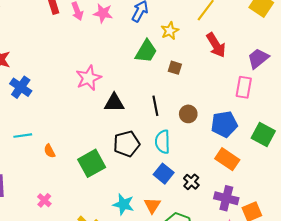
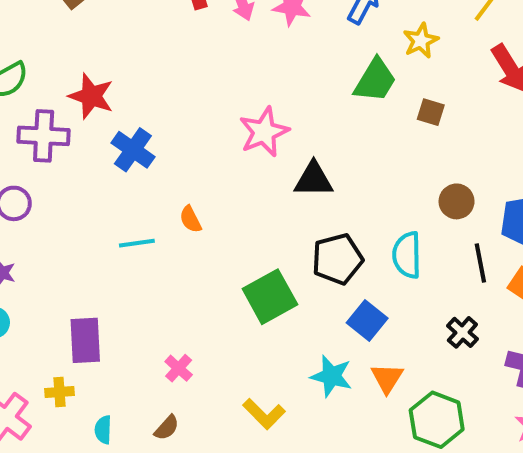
black line: (155, 106) -> (480, 263), moved
orange semicircle: (49, 151) -> (191, 219), moved
blue square: (164, 174) -> (367, 321), moved

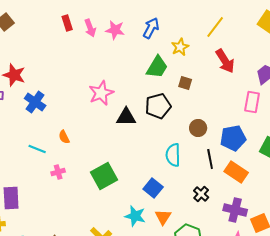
cyan line: (137, 243) -> (37, 149), turned 30
black pentagon: (337, 259) -> (158, 106), moved
pink cross: (179, 368) -> (58, 172), moved, turned 32

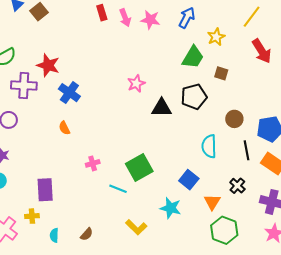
pink star: (101, 93) -> (136, 83), size x0.7
orange semicircle: (64, 137) -> (64, 128), moved
cyan line: (37, 149) -> (118, 189), moved
orange triangle: (163, 217) -> (212, 202), moved

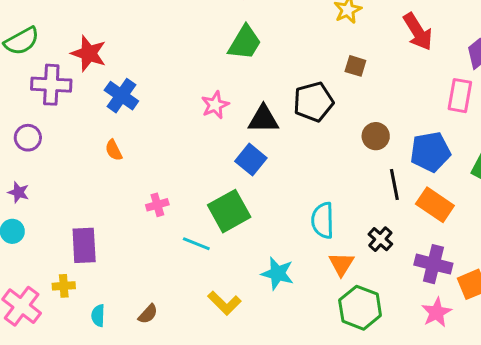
green trapezoid: (193, 57) -> (245, 43), moved
pink star: (136, 83) -> (215, 105), moved
cyan semicircle: (209, 146) -> (323, 220), moved
blue square: (189, 180) -> (251, 160), moved

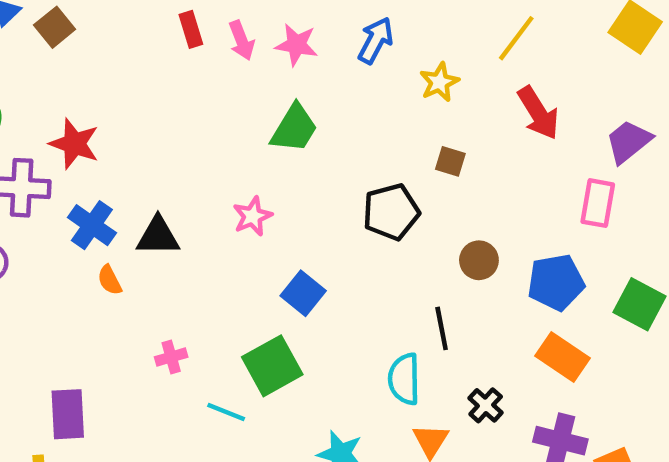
blue cross: (121, 96) -> (92, 225), moved
black triangle: (263, 119) -> (158, 236), moved
black line: (394, 185) -> (442, 328), moved

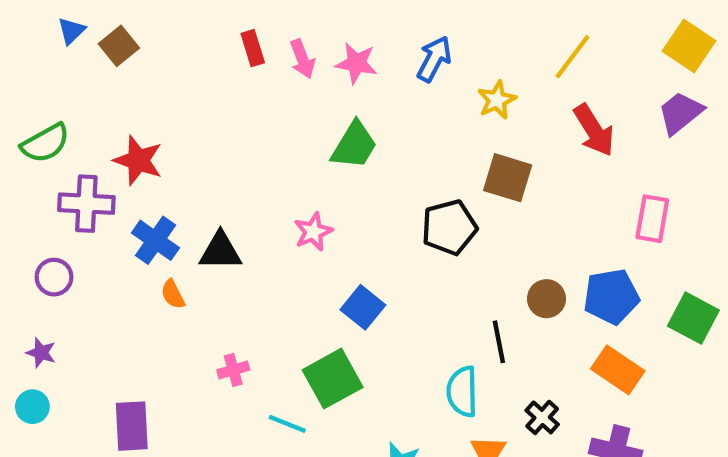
purple trapezoid: (628, 142) -> (680, 113), moved
brown square: (450, 161) -> (508, 178), size x1.6
brown circle: (479, 260) -> (546, 299), moved

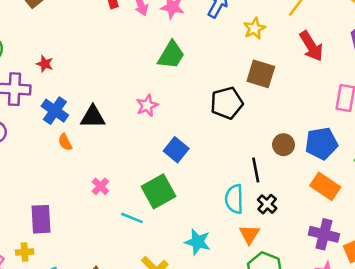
red star: (138, 160) -> (45, 64), size x0.6
pink cross: (233, 370) -> (100, 186), turned -30
black cross: (542, 417) -> (267, 204), moved

